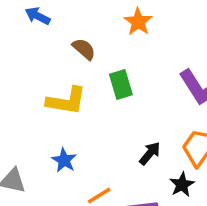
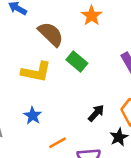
brown semicircle: (84, 49) -> (51, 34), size x1.5
green rectangle: (121, 85) -> (77, 61), turned -36

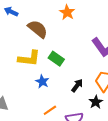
green rectangle: (77, 61) -> (56, 59), moved
blue star: (33, 116) -> (42, 82), moved

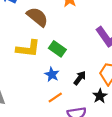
blue star: (42, 82) -> (52, 74), moved
orange line: (50, 110) -> (55, 97), moved

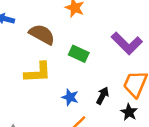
green rectangle: (57, 49) -> (79, 54), moved

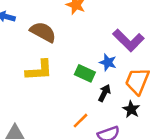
green rectangle: (79, 54) -> (85, 73), moved
blue star: (70, 97) -> (108, 62), moved

